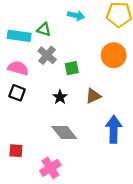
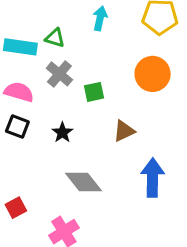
cyan arrow: (76, 16) -> (100, 18), turned -91
black star: (60, 97) -> (62, 132), moved
red square: (16, 151) -> (16, 208), turned -32

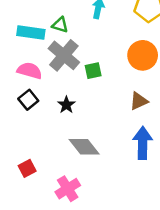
gray cross: (59, 74) -> (64, 55), size x1.4
black square: (17, 126) -> (28, 100), turned 30
brown triangle: (124, 131) -> (139, 101), moved

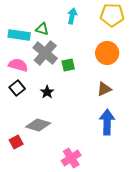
gray diamond: (84, 147) -> (38, 125), moved, turned -35
pink cross: (68, 189) -> (71, 158), moved

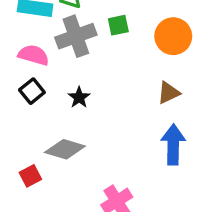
gray cross: (45, 53) -> (76, 36), turned 30
green square: (68, 65) -> (118, 25), moved

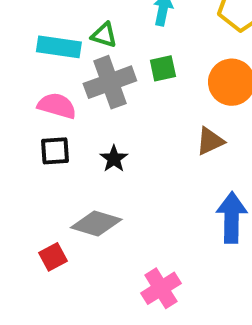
black square: (32, 91) -> (55, 151), turned 35
brown triangle: (169, 93) -> (210, 141), moved

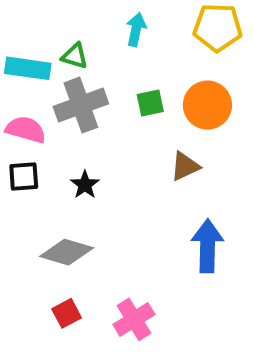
green square: (163, 68) -> (150, 103), moved
red square: (53, 257) -> (67, 313), moved

